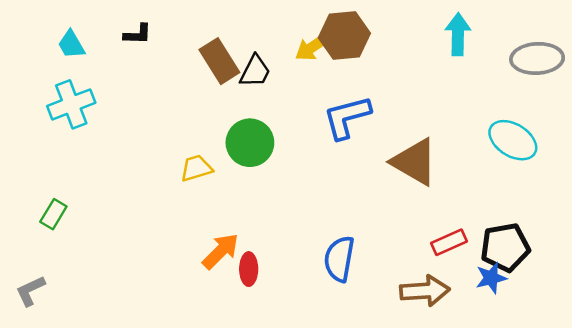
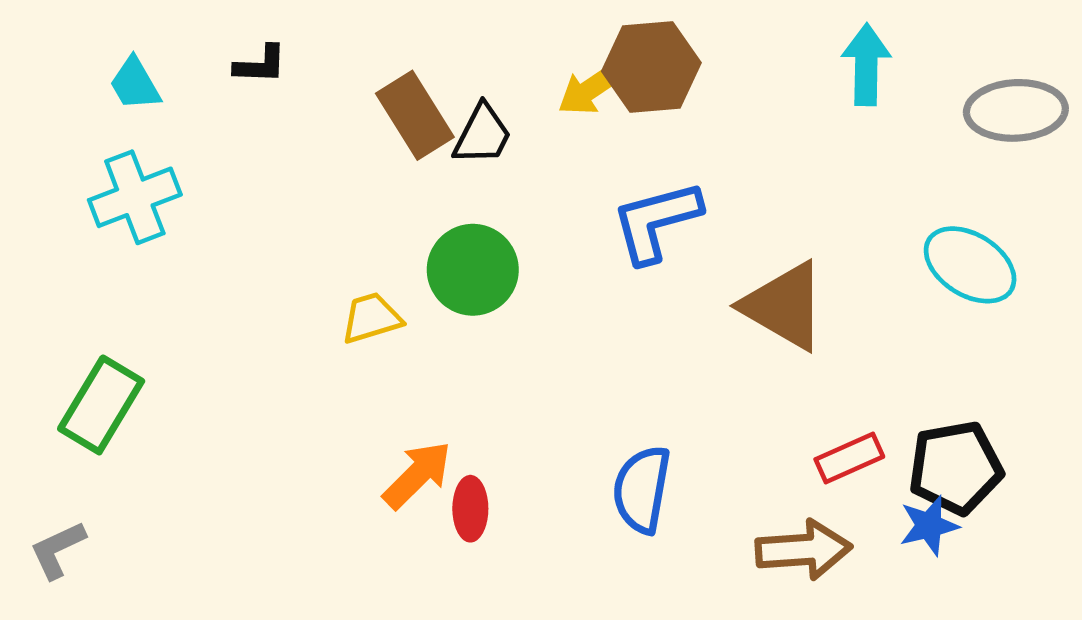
green rectangle: (53, 214) -> (101, 405), size x1.6

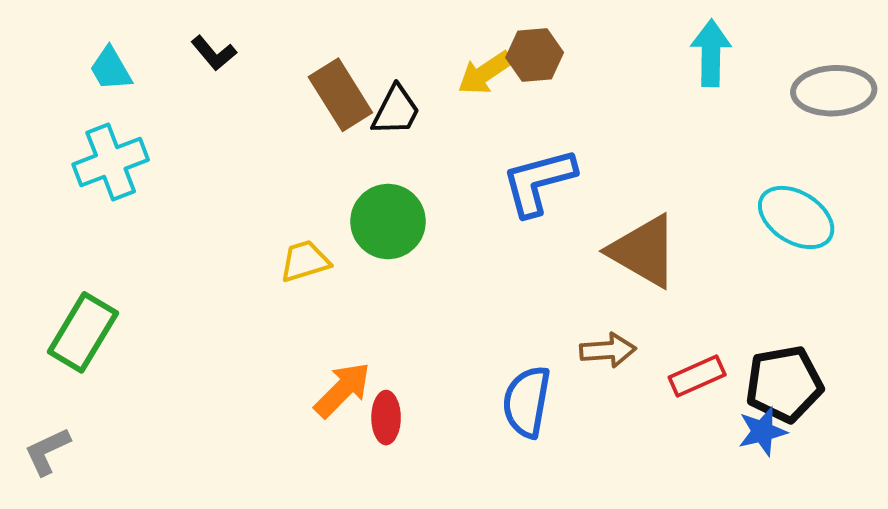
black L-shape: (260, 65) -> (214, 53), turned 48
brown hexagon: (651, 67) -> (535, 55), size x0.7
brown arrow: (803, 550) -> (608, 350), moved, size x0.7

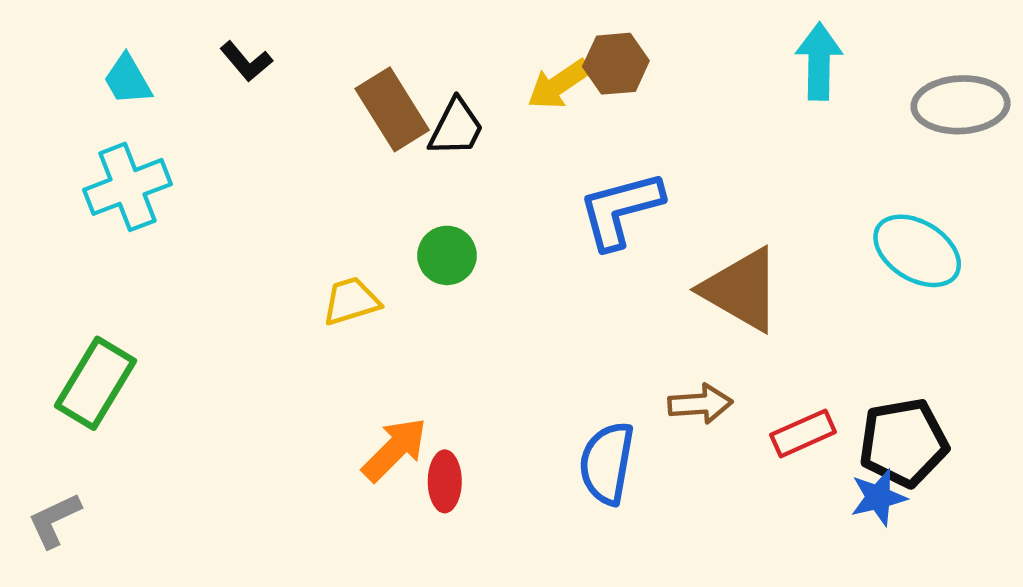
green circle: (388, 221) -> (447, 255), size x0.7

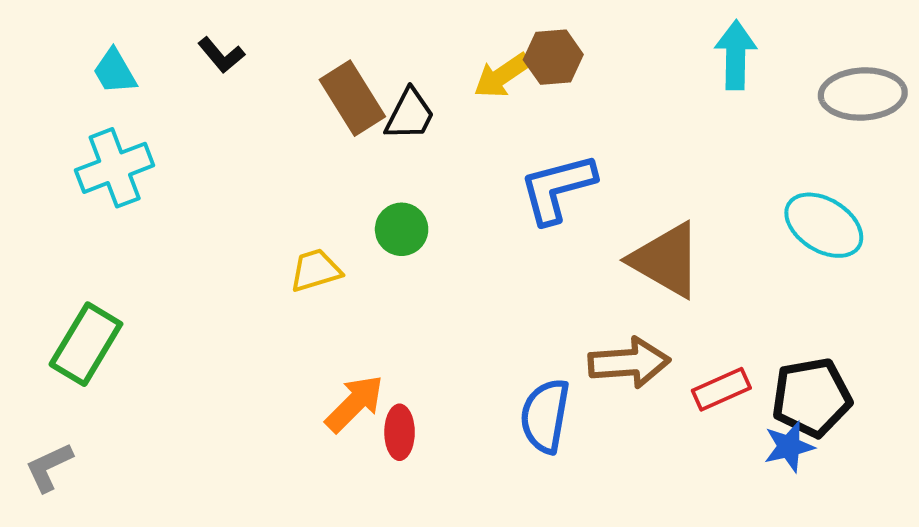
brown arrow: (700, 404) -> (629, 363), size x1.4

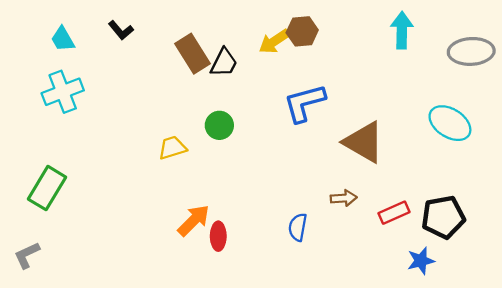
brown arrow: (629, 363) -> (344, 198), size x0.6
blue semicircle: (545, 416) -> (298, 227), size x0.7
blue star: (789, 447) -> (421, 261), moved

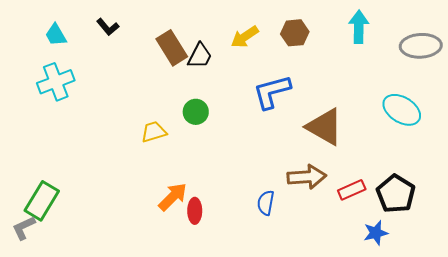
brown hexagon: (302, 31) -> (295, 33), moved
green rectangle: (47, 188) -> (42, 201), moved
brown arrow: (344, 198) -> (307, 177), size x1.6
black pentagon: (443, 217) -> (396, 194), turned -30

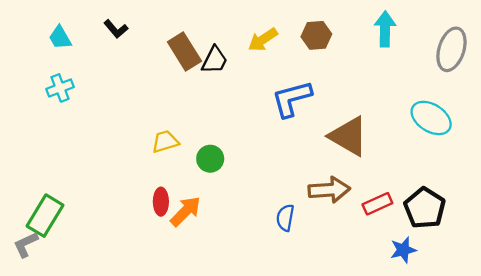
gray ellipse: (421, 46) -> (451, 49), turned -69
cyan cross: (56, 82) -> (60, 88), size x0.7
green circle: (196, 112) -> (210, 159), moved
red ellipse: (195, 211) -> (161, 202), moved

